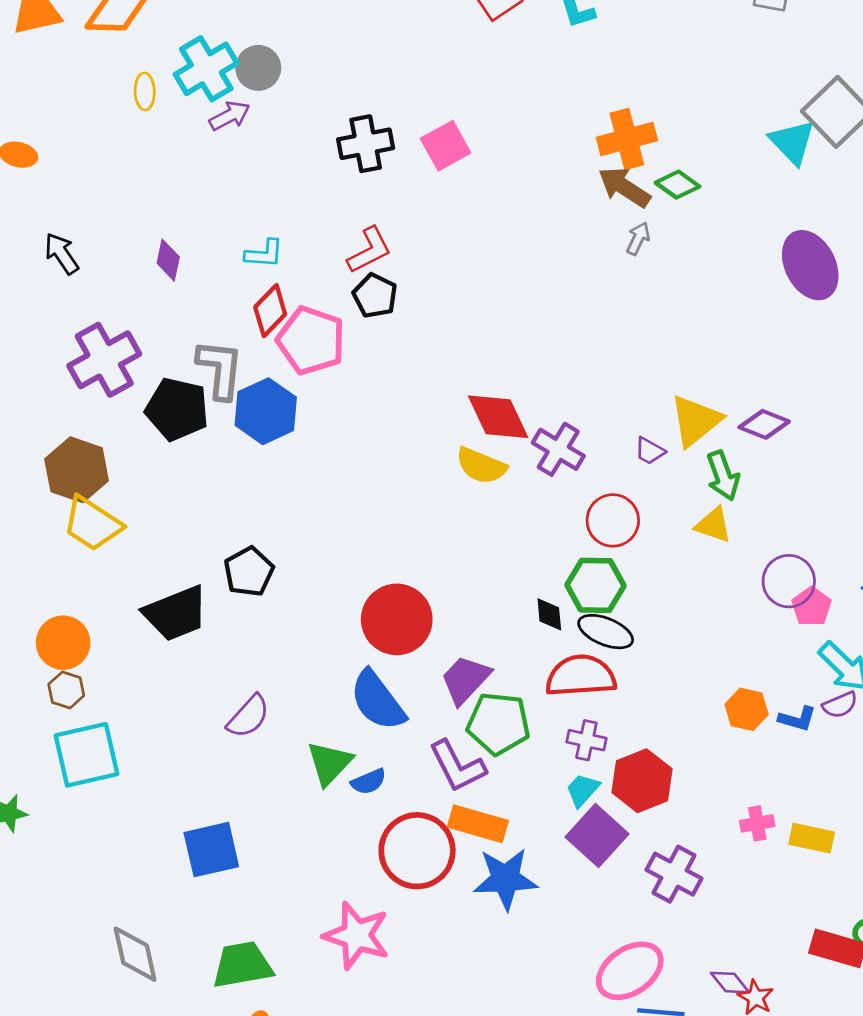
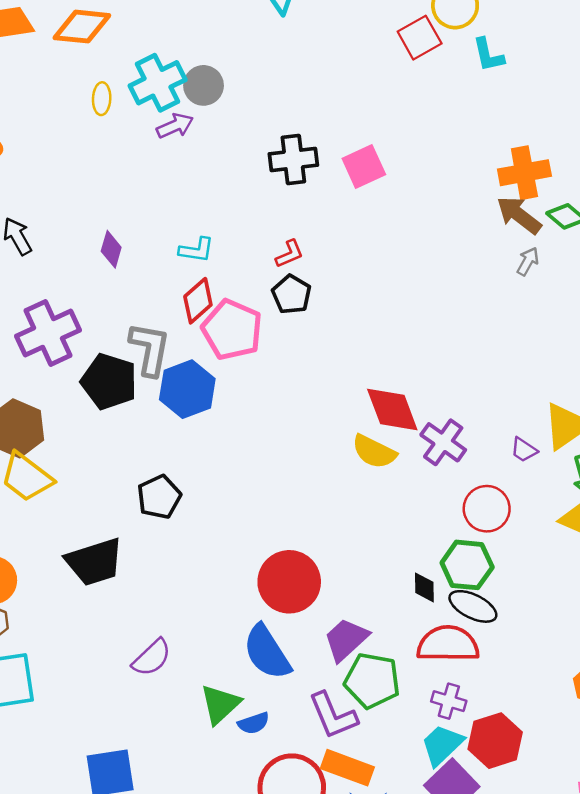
red L-shape: (369, 250) -> (290, 254), size x0.7
black pentagon: (249, 572) -> (159, 497), moved
cyan trapezoid: (583, 790) -> (442, 745), size x1.4

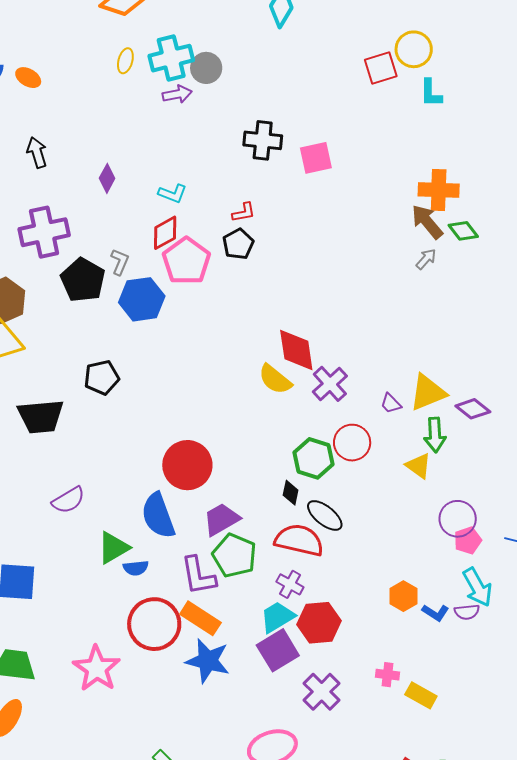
gray L-shape: (150, 349) -> (120, 262), size x0.6
green hexagon: (467, 565) -> (314, 458), moved

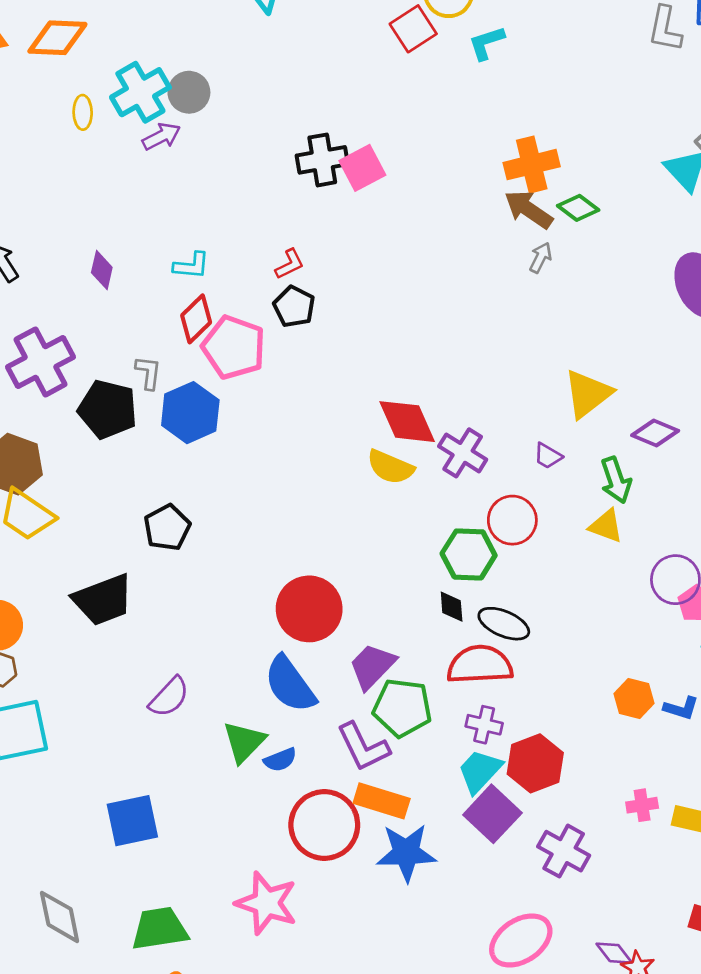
cyan L-shape: (431, 93) -> (486, 43), turned 88
black cross: (263, 140) -> (322, 160), moved
yellow triangle: (428, 392) -> (588, 394), moved

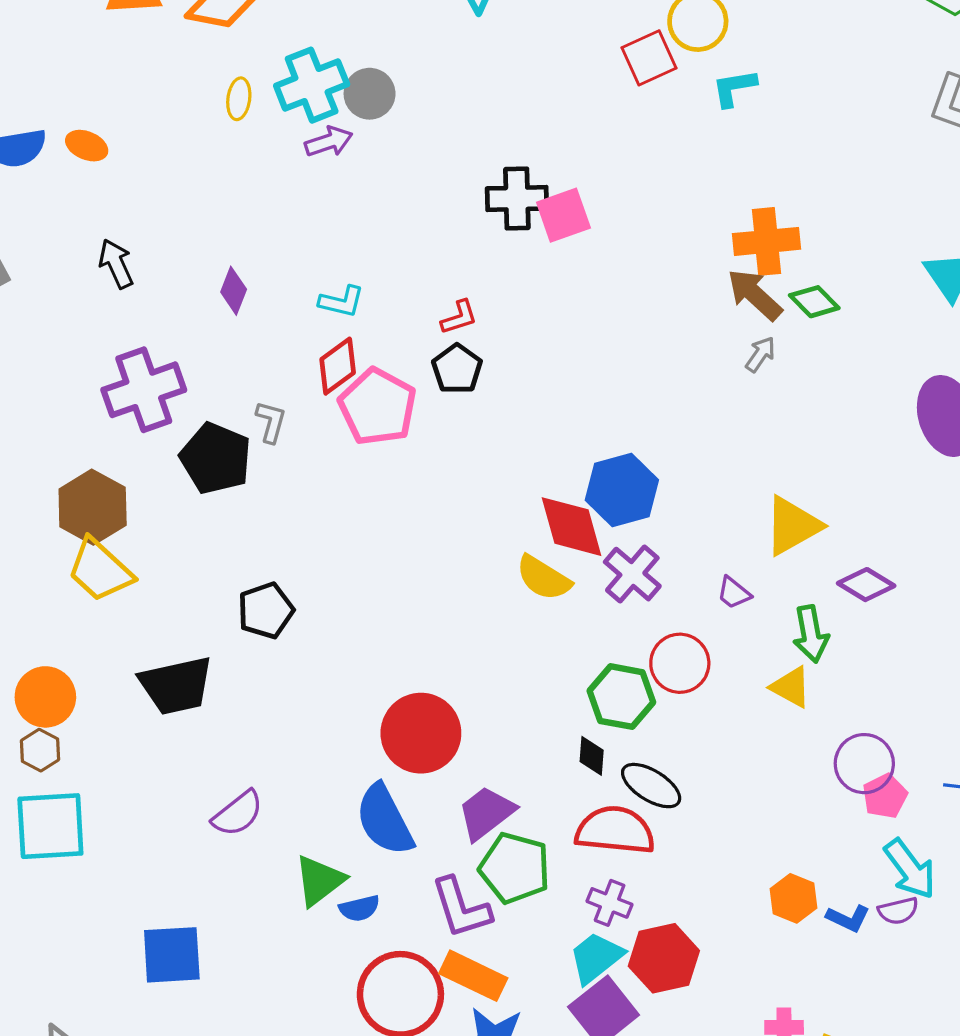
blue hexagon: (190, 413) -> (622, 490), moved

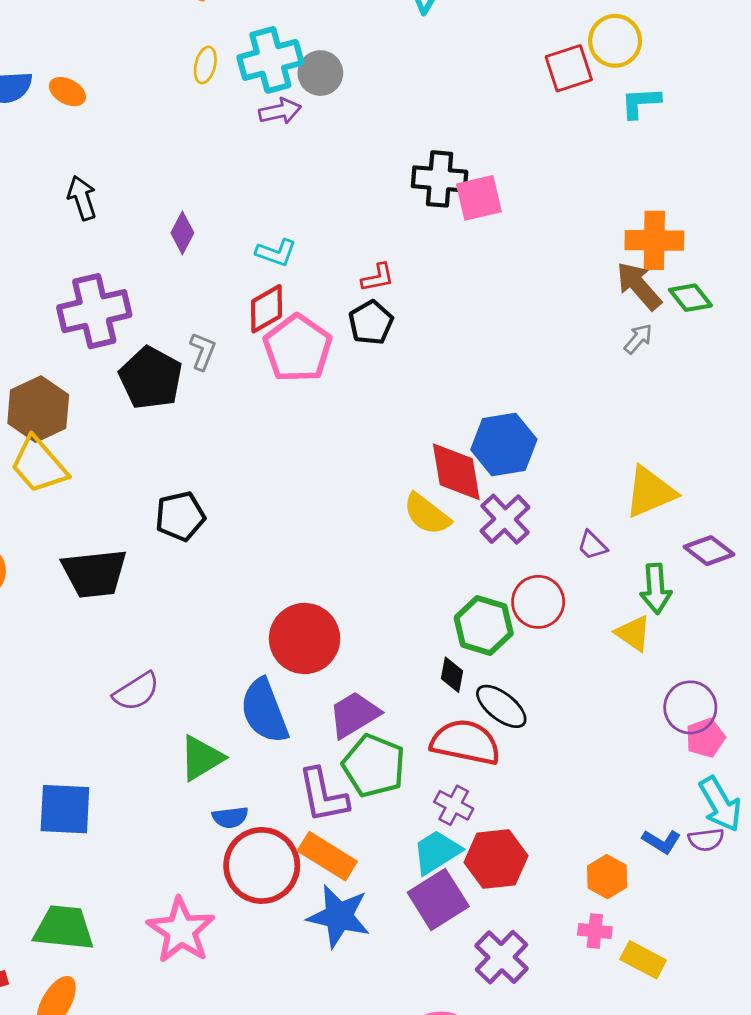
orange hexagon: (793, 898) -> (607, 877), moved
blue semicircle: (359, 908) -> (230, 817), moved

